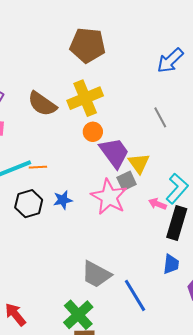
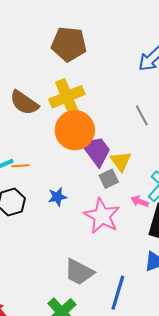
orange circle: (93, 132) -> (75, 130), size x2.0
pink star: (109, 197) -> (102, 216), moved
blue star: (63, 200) -> (57, 197), moved
blue line: (135, 295) -> (118, 293), turned 48

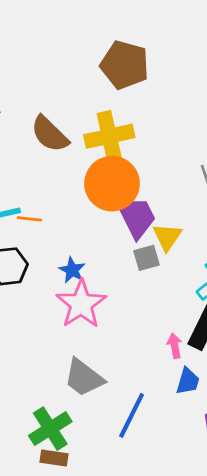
blue star: (57, 197) -> (72, 270), turned 30
pink arrow: (140, 201) -> (175, 346), moved, turned 48
pink star: (102, 216) -> (81, 304), moved

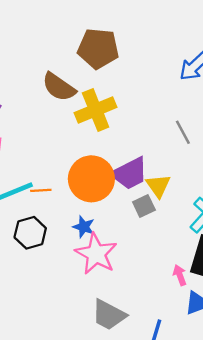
brown semicircle: (50, 134) -> (59, 87), moved
orange circle: (112, 184) -> (91, 179), moved
purple trapezoid: (136, 217) -> (130, 173), turned 99

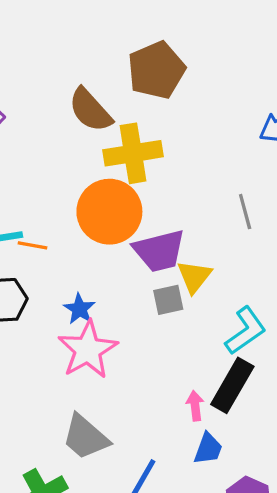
brown pentagon: (98, 48) -> (156, 70), turned 30
orange circle: (91, 179) -> (109, 212), moved

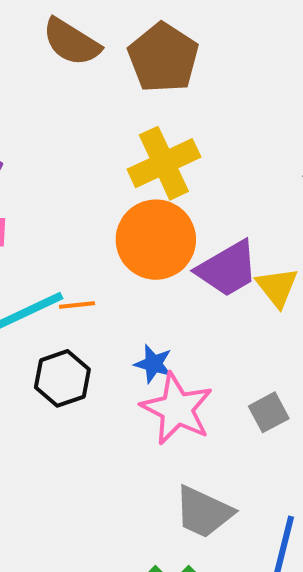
brown semicircle: (90, 110) -> (71, 42), moved
gray square: (168, 300) -> (269, 412), moved

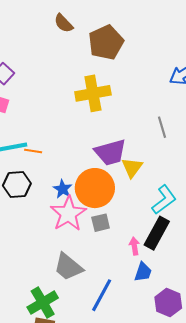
brown semicircle: (71, 42) -> (64, 23), size x0.7
orange circle: (156, 240) -> (95, 188), moved
gray square: (269, 412) -> (101, 223), moved

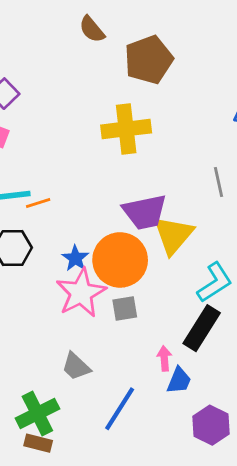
orange line: (33, 151) -> (38, 203), turned -30
yellow triangle: (132, 167) -> (173, 235), size x1.4
pink arrow: (134, 246) -> (164, 358), moved
gray trapezoid: (68, 267) -> (76, 366), size x0.7

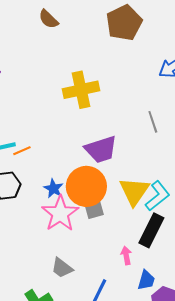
brown pentagon: (149, 60) -> (124, 23), moved
yellow triangle: (173, 235) -> (134, 191), moved
gray square: (125, 308) -> (94, 209), moved
blue trapezoid: (179, 381) -> (146, 280), moved

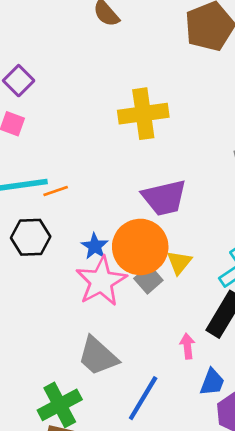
yellow triangle: (134, 191) -> (179, 262), moved, size x0.6
gray square: (94, 209) -> (148, 279), turned -30
gray trapezoid: (62, 268) -> (98, 356), size x1.4

